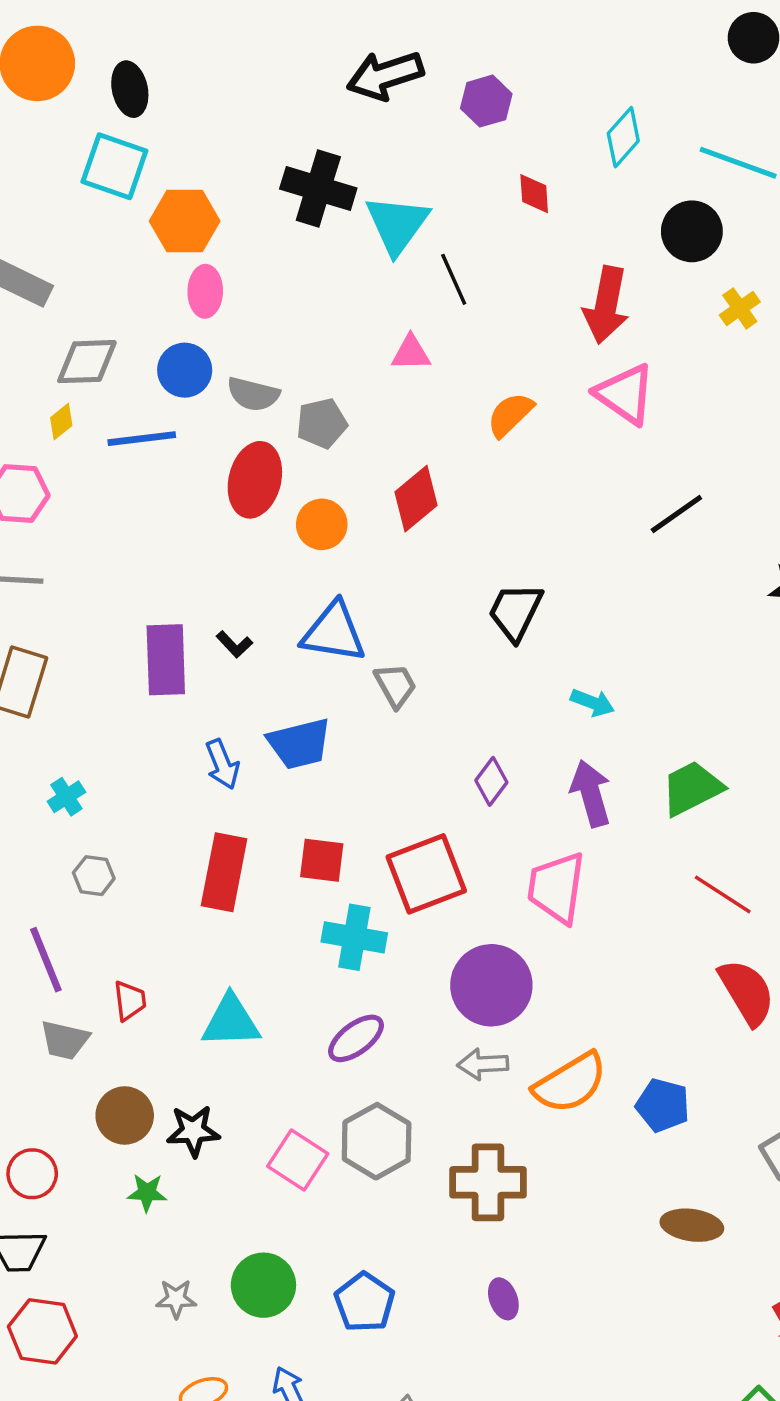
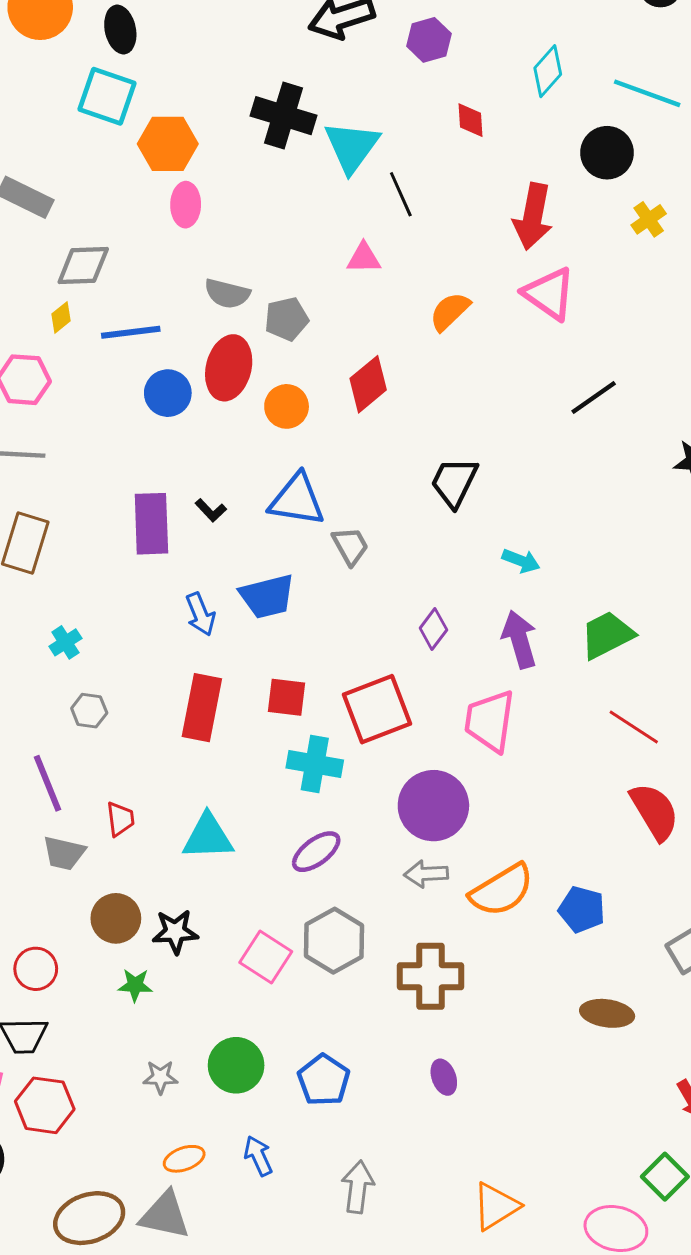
blue circle: (185, 370) -> (168, 393), moved

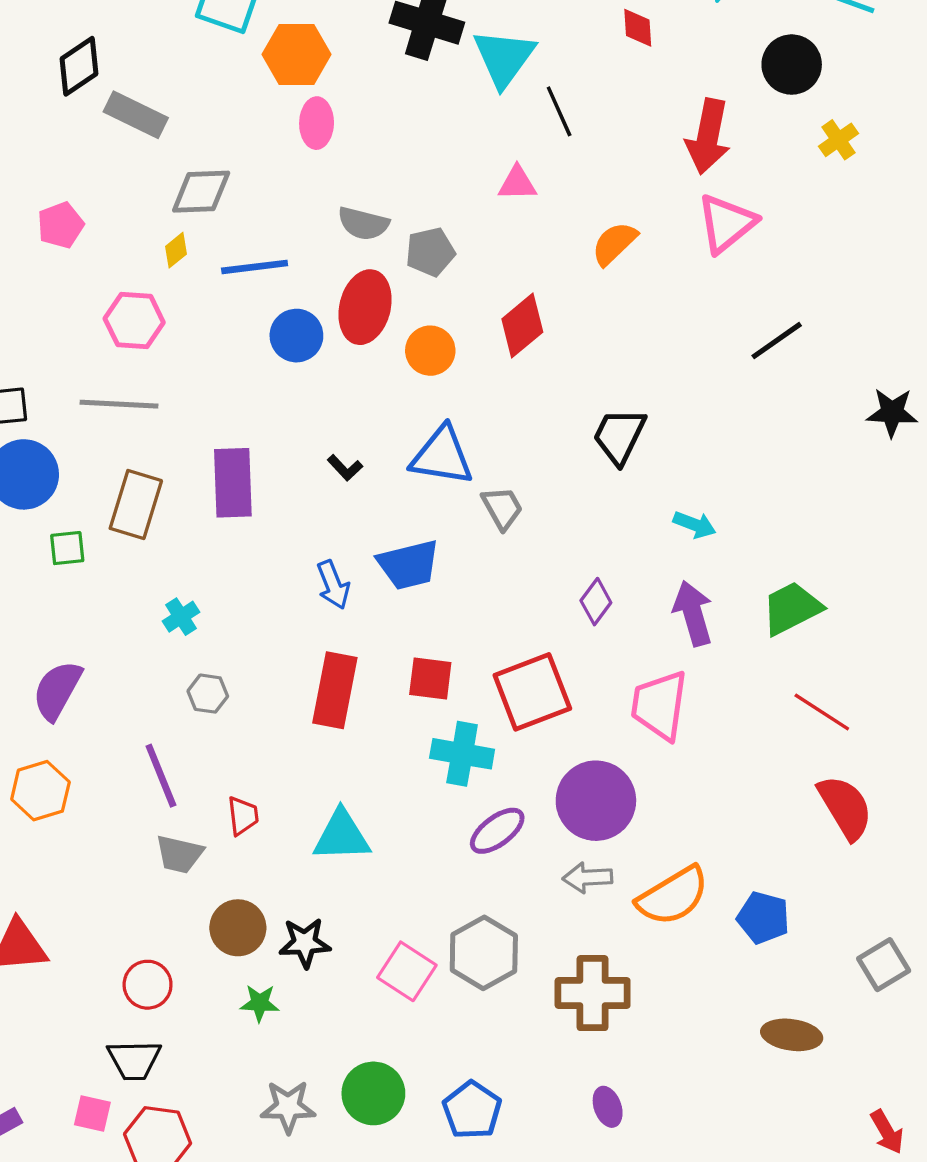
pink triangle: (549, 294) -> (726, 223), turned 46
purple rectangle: (151, 524) -> (233, 483), moved
purple ellipse: (316, 852) -> (497, 831), moved
gray star: (160, 1077) -> (288, 1107), size x1.4

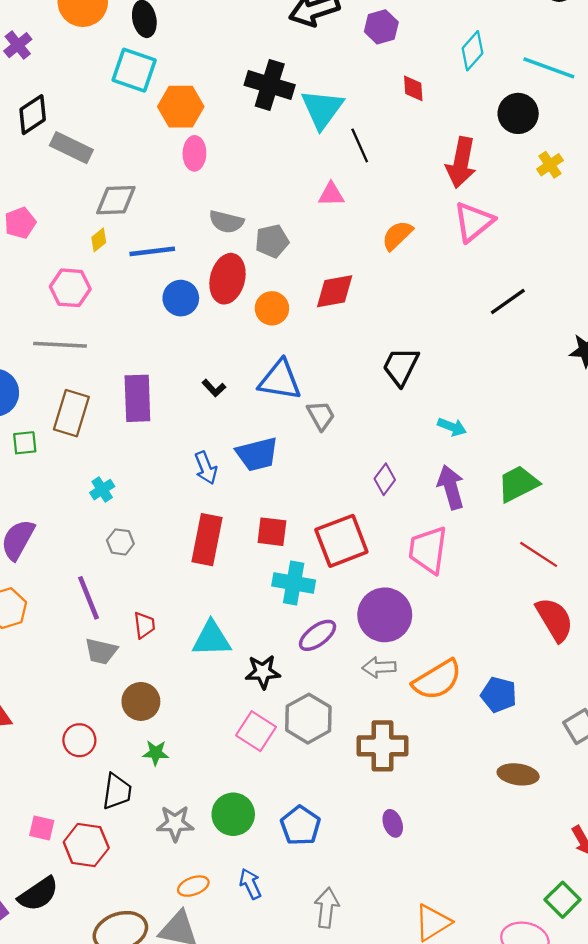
red diamond: (522, 326) -> (335, 291), turned 30
black star: (305, 943) -> (263, 672), moved
black trapezoid: (134, 1060) -> (117, 791), moved, turned -81

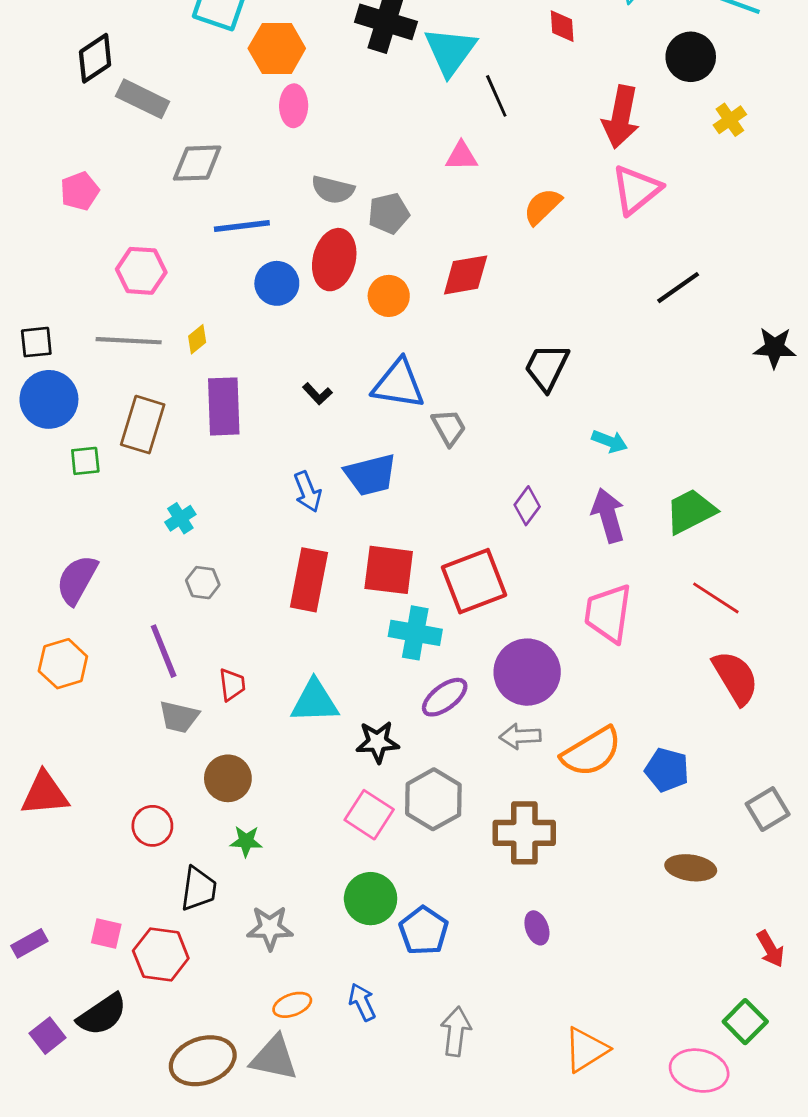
yellow diamond: (99, 240) -> (197, 339), moved
red square: (272, 532) -> (389, 570), size x1.4
pink trapezoid: (428, 550) -> (608, 613), moved
green circle: (233, 814) -> (371, 899), moved

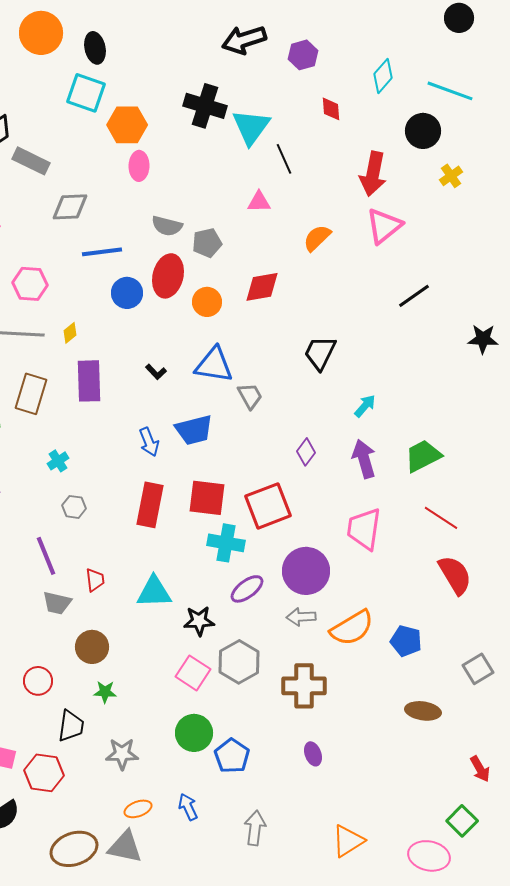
cyan arrow: (610, 441) -> (365, 406), turned -70

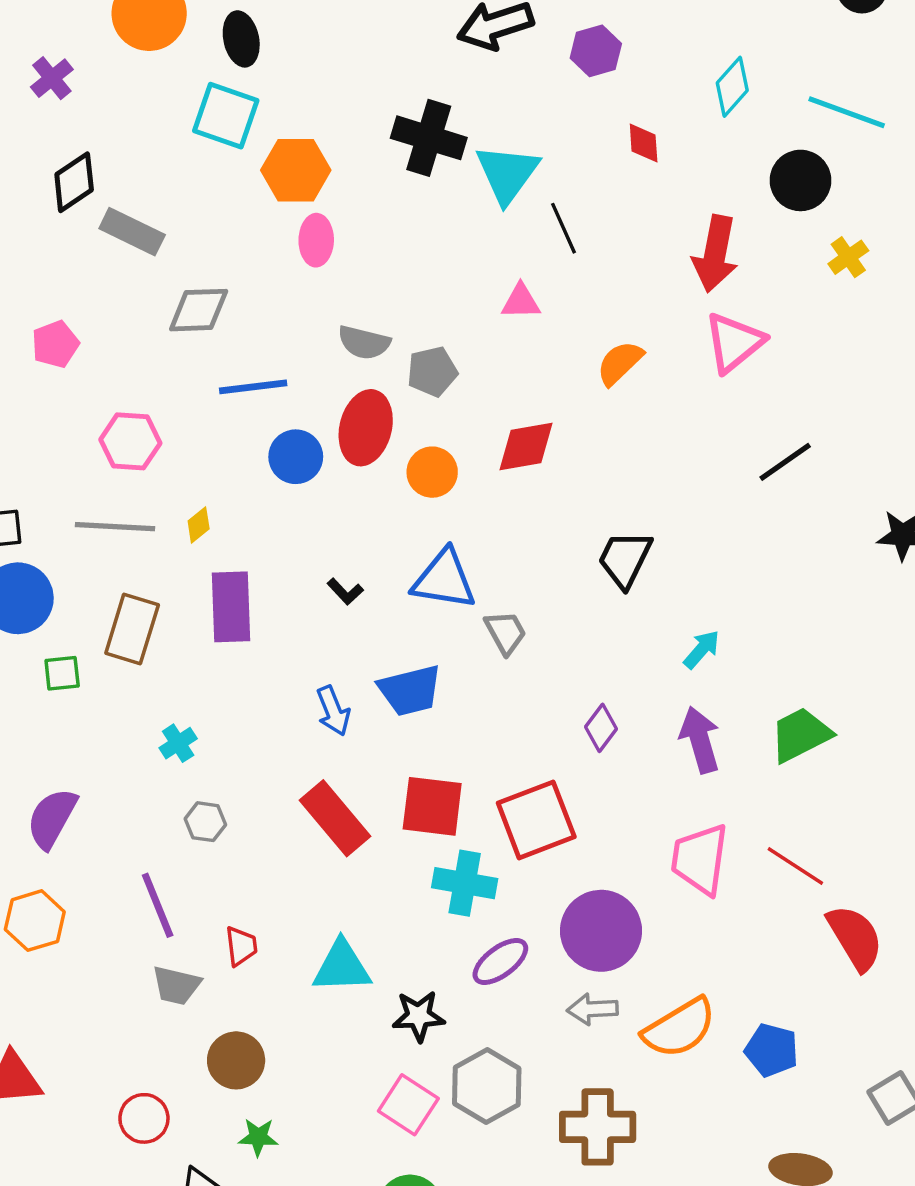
red rectangle: (150, 505) -> (335, 818), turned -51
red line: (441, 518) -> (795, 866), moved

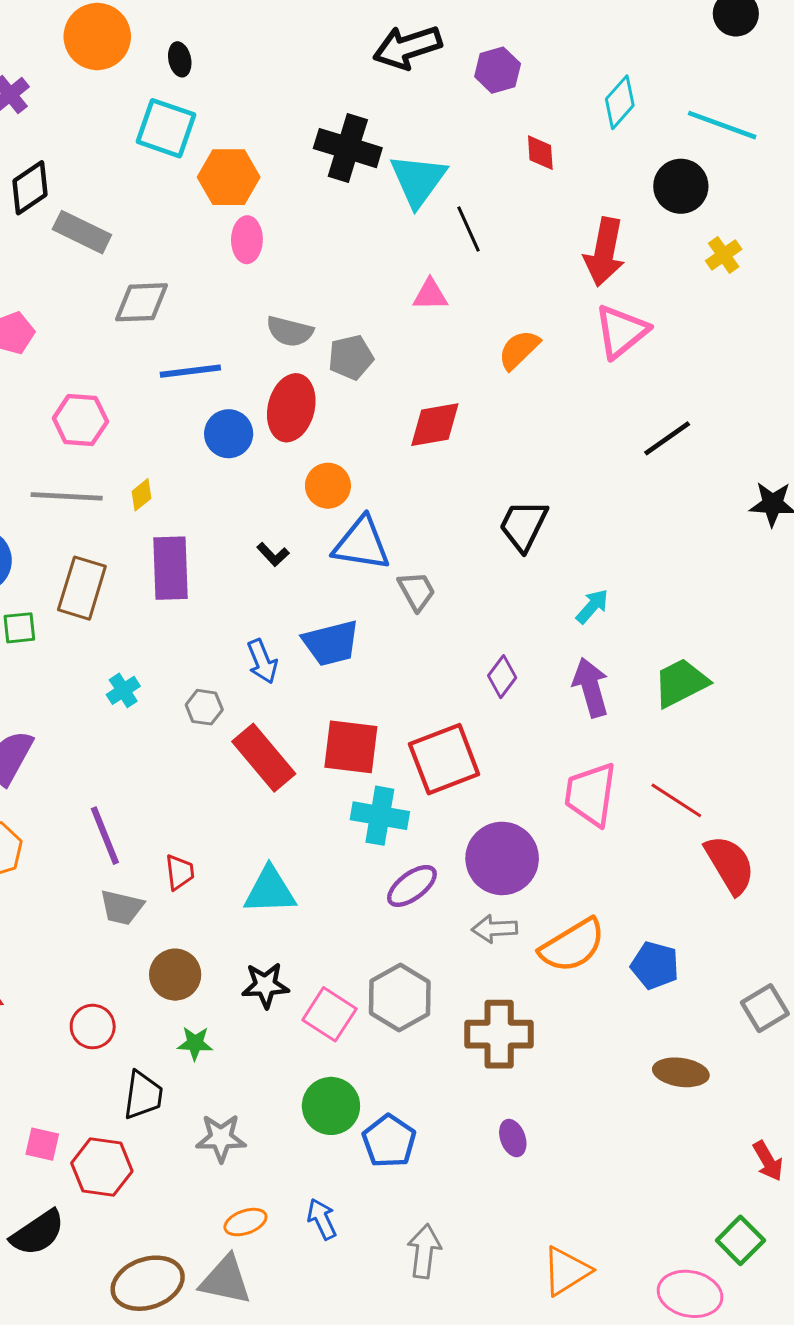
black ellipse: (241, 39) -> (180, 59), size x0.7
orange circle: (432, 472) -> (328, 486), moved
gray hexagon: (205, 822) -> (204, 707), moved
black star: (419, 1016) -> (265, 985), moved

